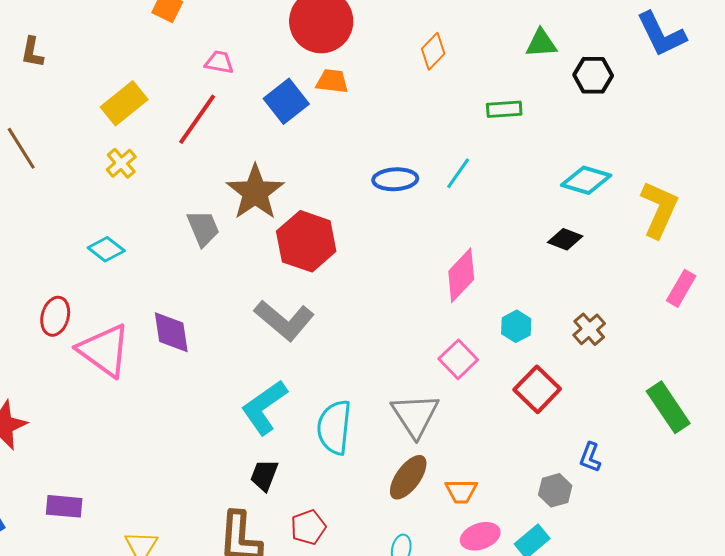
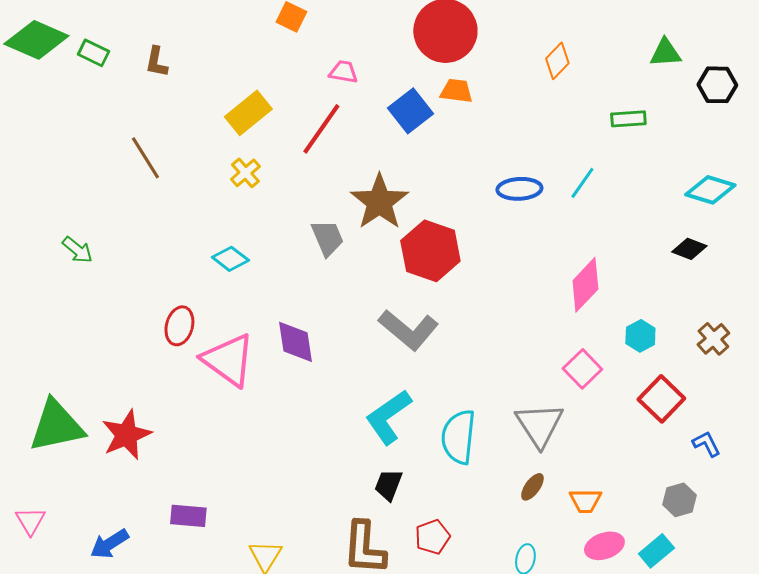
blue L-shape: (590, 457) -> (706, 444), moved, turned 132
brown ellipse: (408, 477) -> (532, 487), size x0.6

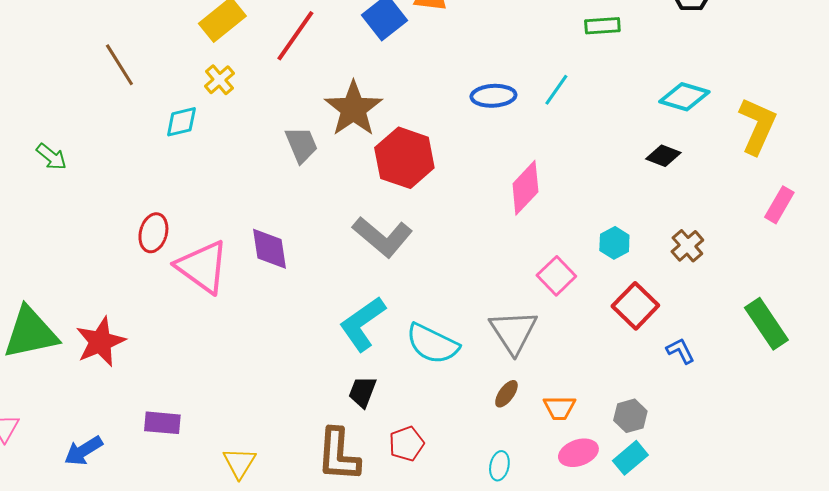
cyan diamond: (230, 259) -> (181, 122), moved, turned -51
pink diamond: (585, 285) -> (525, 188), moved
cyan semicircle: (458, 437) -> (432, 344), turned -70
gray hexagon: (679, 500) -> (630, 416), moved

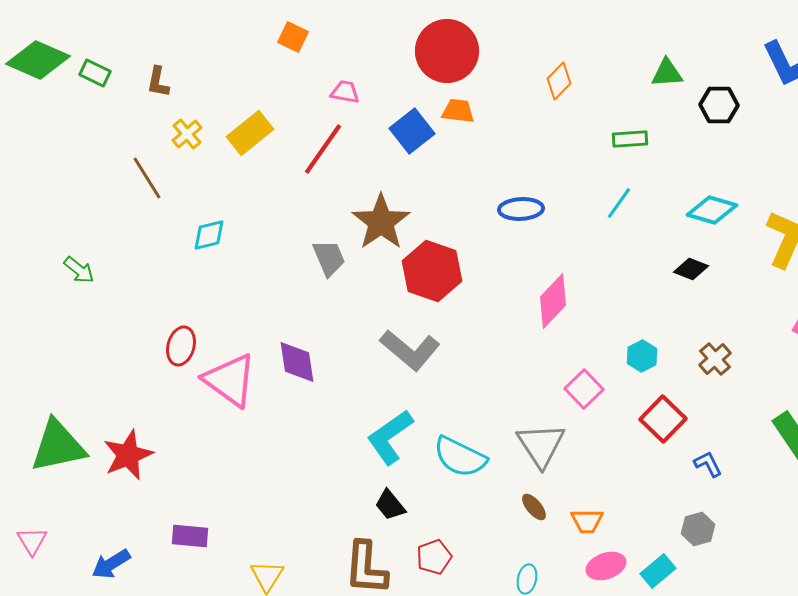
yellow cross: (219, 80) -> (187, 134), moved
cyan line: (556, 90) -> (619, 203), moved
black trapezoid: (362, 392) -> (390, 505), turned -60
brown ellipse: (506, 394) -> (534, 507), turned -76
gray hexagon: (630, 416) -> (698, 529), moved

